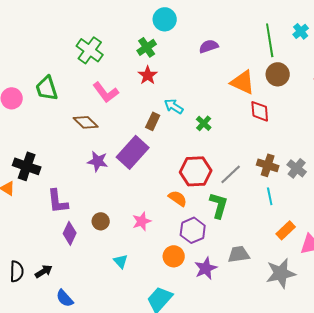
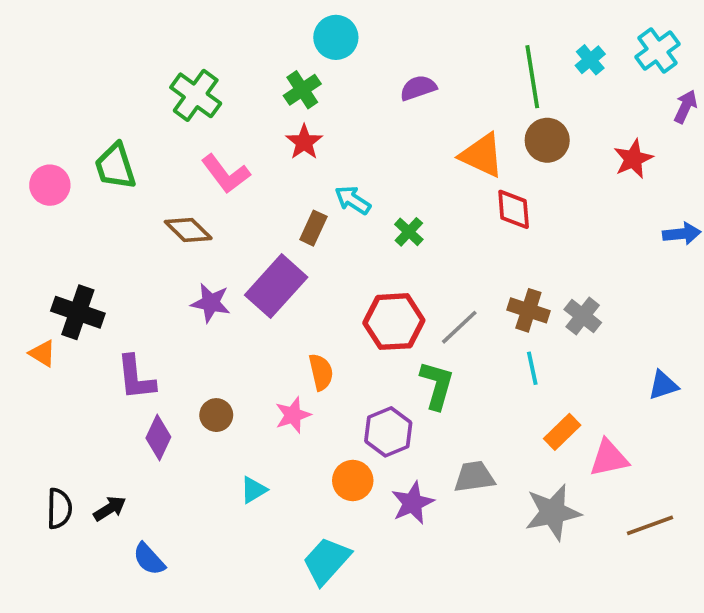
orange semicircle: (178, 198) -> (321, 372), moved, turned 42
cyan triangle: (121, 261) -> (254, 490), turned 42

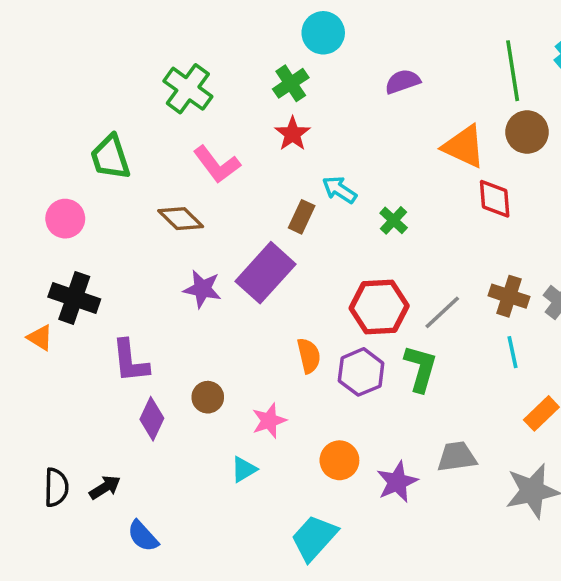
pink circle: (50, 185) -> (65, 219), moved
pink star: (293, 415) -> (269, 421), moved
purple hexagon: (388, 432) -> (361, 372), moved

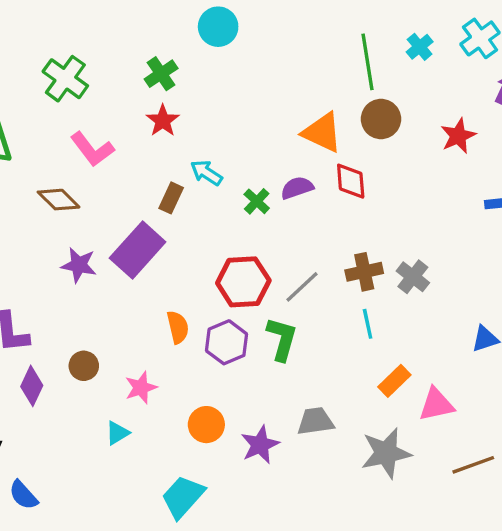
cyan circle: (323, 33) -> (218, 27), moved
purple semicircle: (403, 82) -> (297, 188), moved
brown cross: (509, 296) -> (364, 272), turned -30

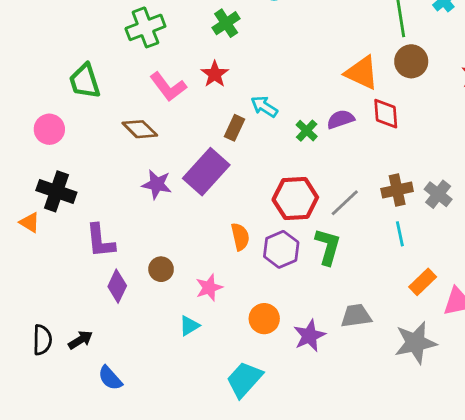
green cross: (65, 79) -> (145, 27), turned 33
red star: (163, 121) -> (215, 74), moved

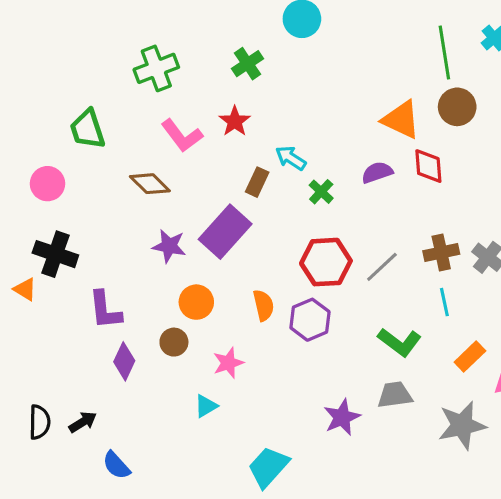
green cross: (307, 131) -> (321, 192), moved
green L-shape: (328, 247) -> (400, 342), moved, turned 111
orange circle: (264, 319) -> (196, 302), moved

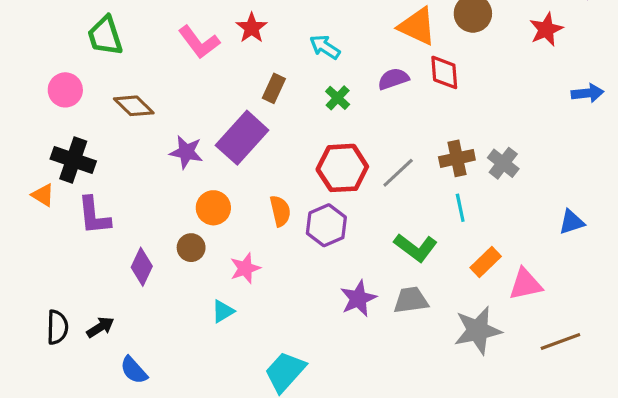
cyan arrow: (291, 158) -> (325, 47), moved
brown diamond: (150, 184) -> (134, 106), moved
purple L-shape: (105, 310) -> (94, 216), moved
purple star: (342, 417) -> (358, 299), moved

